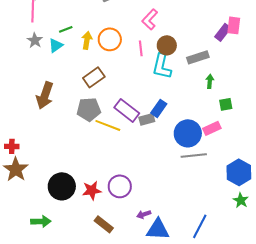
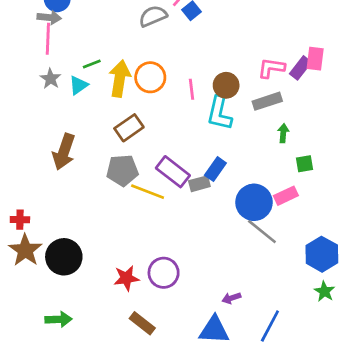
pink L-shape: (150, 19) -> (271, 68), moved, turned 55
yellow arrow: (87, 40) -> (120, 79), size x1.5
gray line: (194, 155) -> (262, 232), turned 45
black circle: (62, 186) -> (64, 257), moved
purple arrow: (144, 214) -> (231, 298), moved

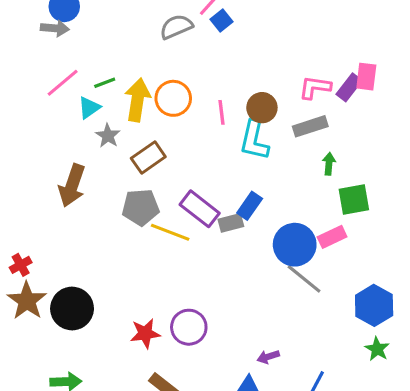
pink line: (48, 39) -> (63, 83), moved, turned 48
gray star: (51, 79) -> (108, 136), moved
green square: (305, 164) -> (354, 200), size x1.5
red cross: (20, 220) -> (21, 265), turned -30

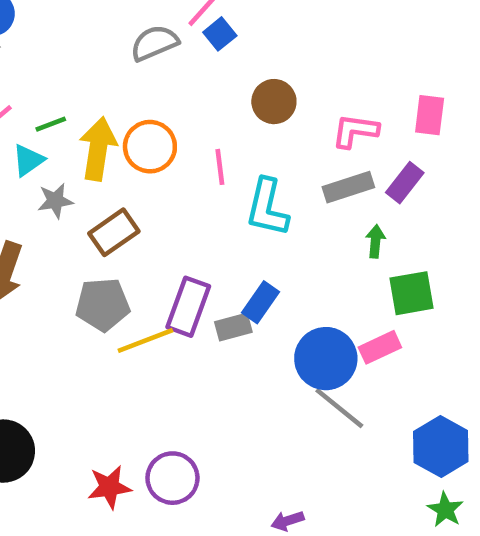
purple rectangle: (349, 87) -> (405, 183), moved
brown circle: (262, 108) -> (274, 102), moved
gray star: (108, 136) -> (55, 201), turned 30
purple rectangle: (200, 209) -> (188, 307), turned 72
yellow line: (170, 232) -> (145, 341), turned -42

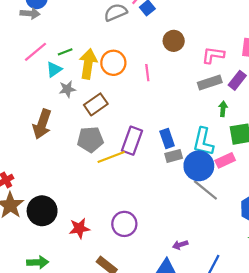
cyan L-shape: (267, 208) -> (203, 142), moved
blue rectangle: (260, 302) -> (167, 138), turned -54
gray rectangle: (233, 327) -> (174, 156), moved
red star: (109, 487) -> (79, 228), moved

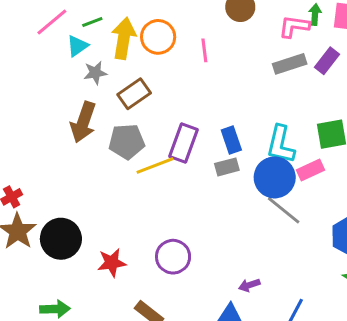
green arrow: (223, 109) -> (315, 14), moved
brown arrow: (42, 124) -> (83, 122), moved
gray rectangle: (174, 156) -> (227, 167), moved

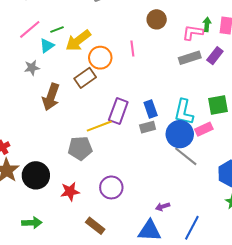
orange circle: (158, 37) -> (100, 58), moved
yellow arrow: (124, 38) -> (78, 41), turned -136
gray star: (95, 73) -> (32, 68), moved
gray pentagon: (127, 142) -> (80, 148), moved

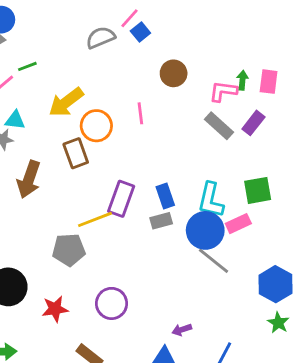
green line: (57, 29) -> (27, 66), moved
cyan triangle: (47, 46) -> (15, 120), moved, turned 42
gray rectangle: (190, 58) -> (219, 126), turned 60
brown rectangle: (85, 78) -> (76, 153), turned -75

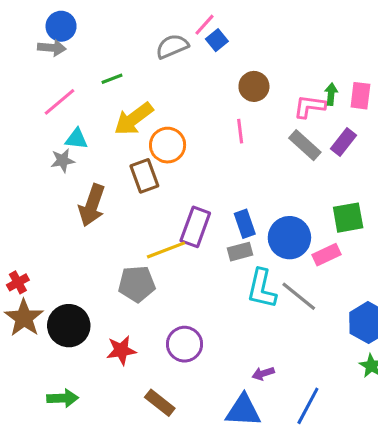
green line: (27, 66) -> (112, 79), moved
pink line: (140, 113) -> (240, 131), moved
cyan L-shape: (211, 200) -> (262, 289), moved
blue circle: (205, 230) -> (289, 238), moved

